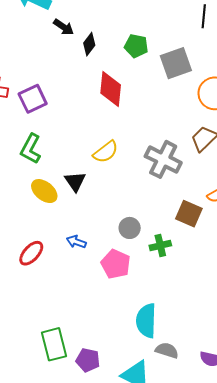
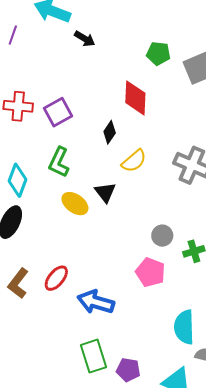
black diamond: (89, 44) -> (110, 132), moved
blue arrow: (76, 242) -> (96, 302), moved, size x1.8
red ellipse: (31, 253) -> (56, 278), moved

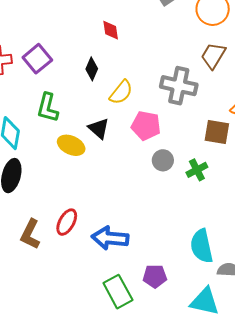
red diamond: (135, 98) -> (111, 30), size x0.6
pink pentagon: (150, 272) -> (146, 126), moved
purple pentagon: (128, 370) -> (155, 276), moved

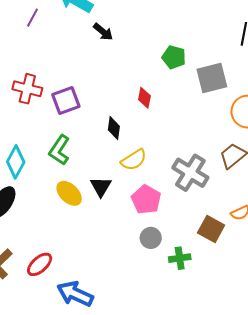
black diamond: (92, 69) -> (114, 128), turned -35

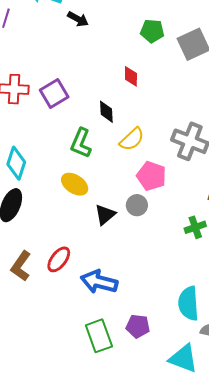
green L-shape: (59, 150) -> (81, 143), moved
black triangle: (101, 187) -> (105, 215), moved, turned 30
gray circle: (151, 238) -> (137, 205), moved

